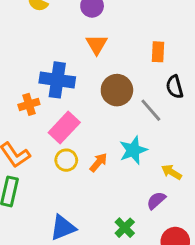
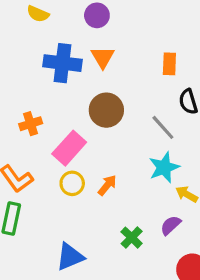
blue cross: (57, 80) -> (62, 63), moved
brown circle: (117, 90) -> (106, 110), moved
cyan star: (133, 150) -> (164, 167), moved
green cross: (125, 228) -> (132, 238), moved

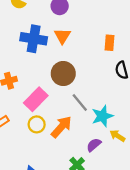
gray line: (163, 127) -> (80, 102), moved
orange arrow: (107, 185) -> (61, 127), size x1.5
purple semicircle: (171, 225) -> (94, 145), moved

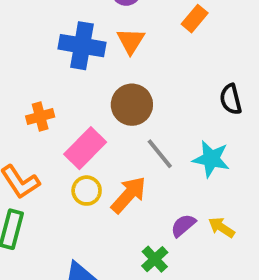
orange rectangle: (110, 43) -> (195, 19), moved, turned 35
cyan star: (102, 116) -> (211, 159), moved, turned 30
yellow arrow: (117, 136) -> (222, 227), moved

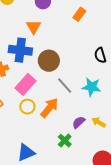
orange triangle: (131, 41) -> (34, 27), moved
blue cross: (82, 46) -> (20, 50), moved

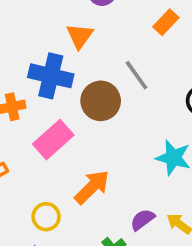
gray line: (65, 86) -> (137, 75), moved
yellow circle: (27, 107) -> (46, 217), moved

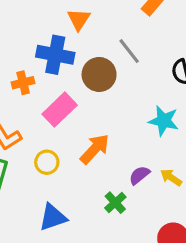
yellow circle: (46, 217) -> (47, 162), moved

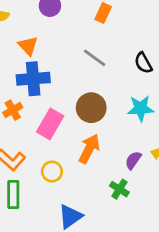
orange triangle: (79, 19) -> (28, 46), moved
brown circle: (99, 74) -> (91, 108), moved

